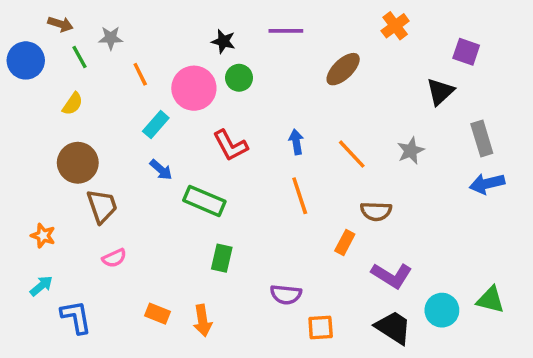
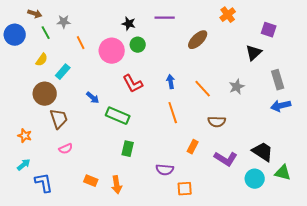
cyan rectangle: (156, 125) -> (63, 72), moved
orange rectangle: (345, 243) -> (193, 147), moved
black trapezoid: (393, 327) -> (263, 152), moved

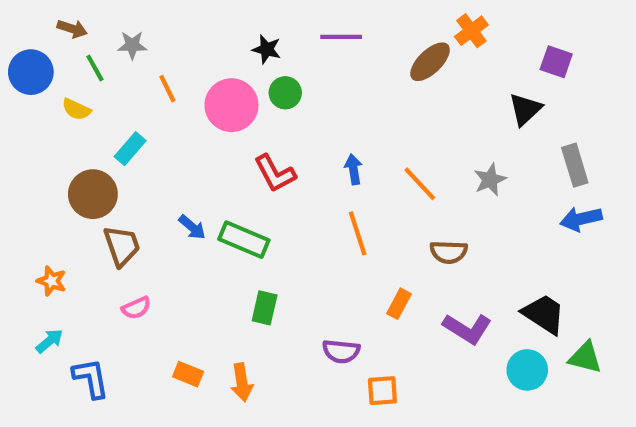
brown ellipse: (198, 40) -> (430, 62), moved
yellow semicircle: (42, 60) -> (76, 109), moved, turned 80
blue arrow: (93, 98) -> (192, 227), moved

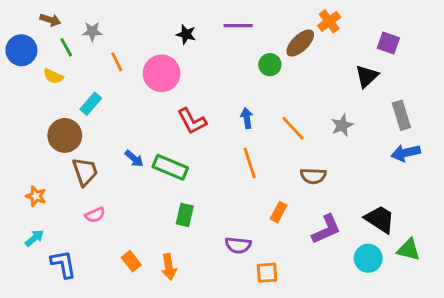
green circle: (285, 93) -> (270, 65), moved
purple L-shape: (467, 329) -> (326, 229), turned -56
orange rectangle: (188, 374) -> (131, 261), turned 30

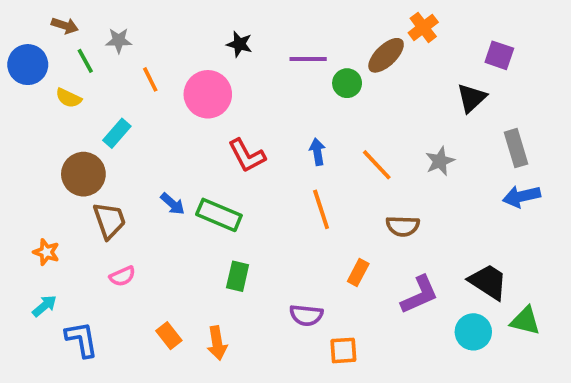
purple line: (238, 26) -> (308, 59), moved

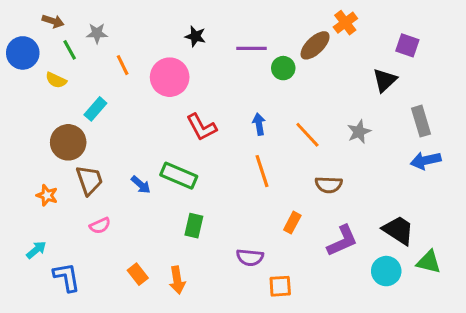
blue arrow: (173, 204) -> (141, 185), moved
orange star: (46, 252) -> (47, 195), moved

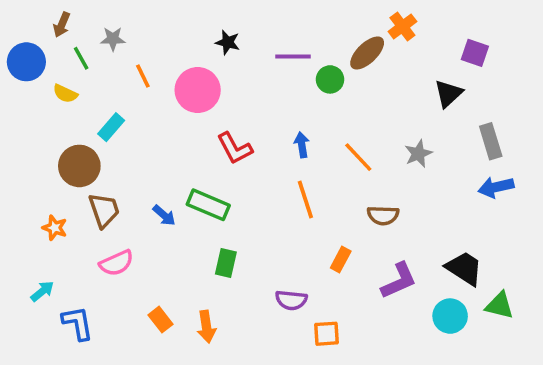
brown arrow: (53, 21) -> (62, 25), turned 95
pink semicircle: (100, 226) -> (116, 263), size x1.4

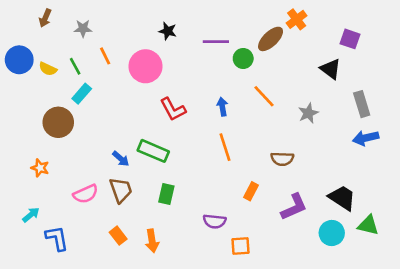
green line: (81, 58) -> (75, 66), moved
blue circle: (26, 62) -> (19, 60), moved
black triangle: (448, 94) -> (330, 69), turned -40
orange line: (358, 157) -> (264, 96), moved
brown trapezoid: (104, 210) -> (121, 190), moved

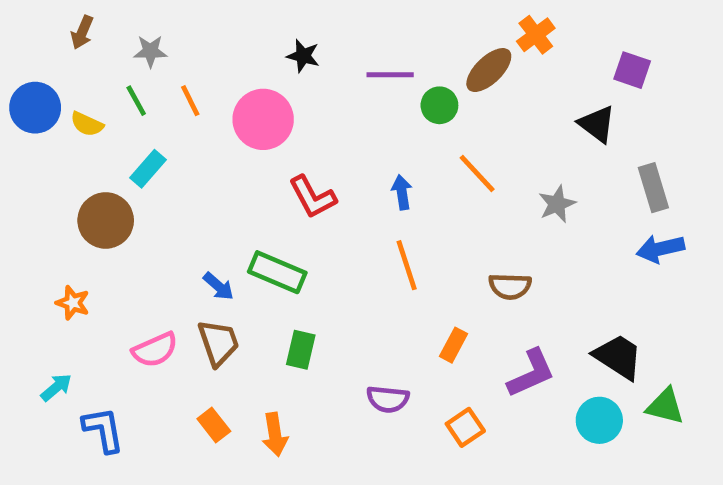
green line: (75, 66) -> (136, 101), moved
orange square: (241, 246) -> (465, 427), moved, turned -30

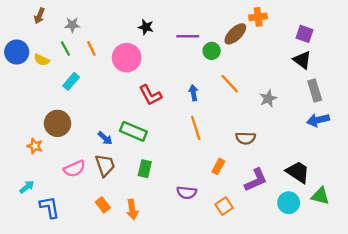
orange cross: (536, 35) -> (258, 17), turned 30
black triangle: (597, 124) -> (302, 60), moved
brown circle: (106, 220) -> (57, 123), moved

